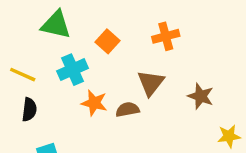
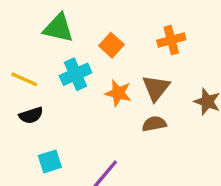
orange star: (94, 103) -> (118, 93), moved
black semicircle: (29, 110) -> (31, 115), turned 65
brown semicircle: (127, 110) -> (154, 124), moved

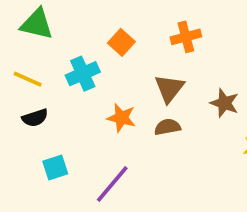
green triangle: (58, 28) -> (37, 24), moved
orange star: (118, 93) -> (121, 118), moved

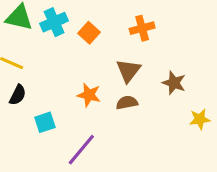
cyan cross: (83, 74) -> (54, 22), moved
black semicircle: (35, 118) -> (18, 95), turned -45
cyan square: (55, 167) -> (45, 122), moved

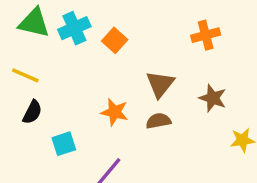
orange cross: (142, 28) -> (206, 35), moved

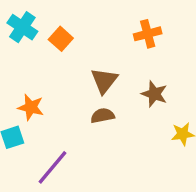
cyan cross: (74, 28) -> (22, 27), turned -32
orange star: (115, 112) -> (31, 107), moved

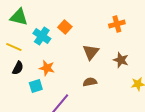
cyan cross: (22, 27) -> (42, 36), moved
brown semicircle: (103, 116) -> (90, 82), moved

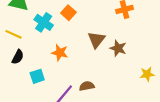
brown star: (121, 60) -> (118, 48), moved
orange star: (47, 68) -> (60, 53), moved
brown semicircle: (90, 82) -> (87, 86), moved

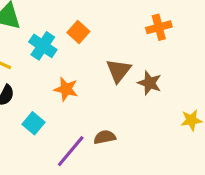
cyan square: (37, 76) -> (34, 123), turned -32

